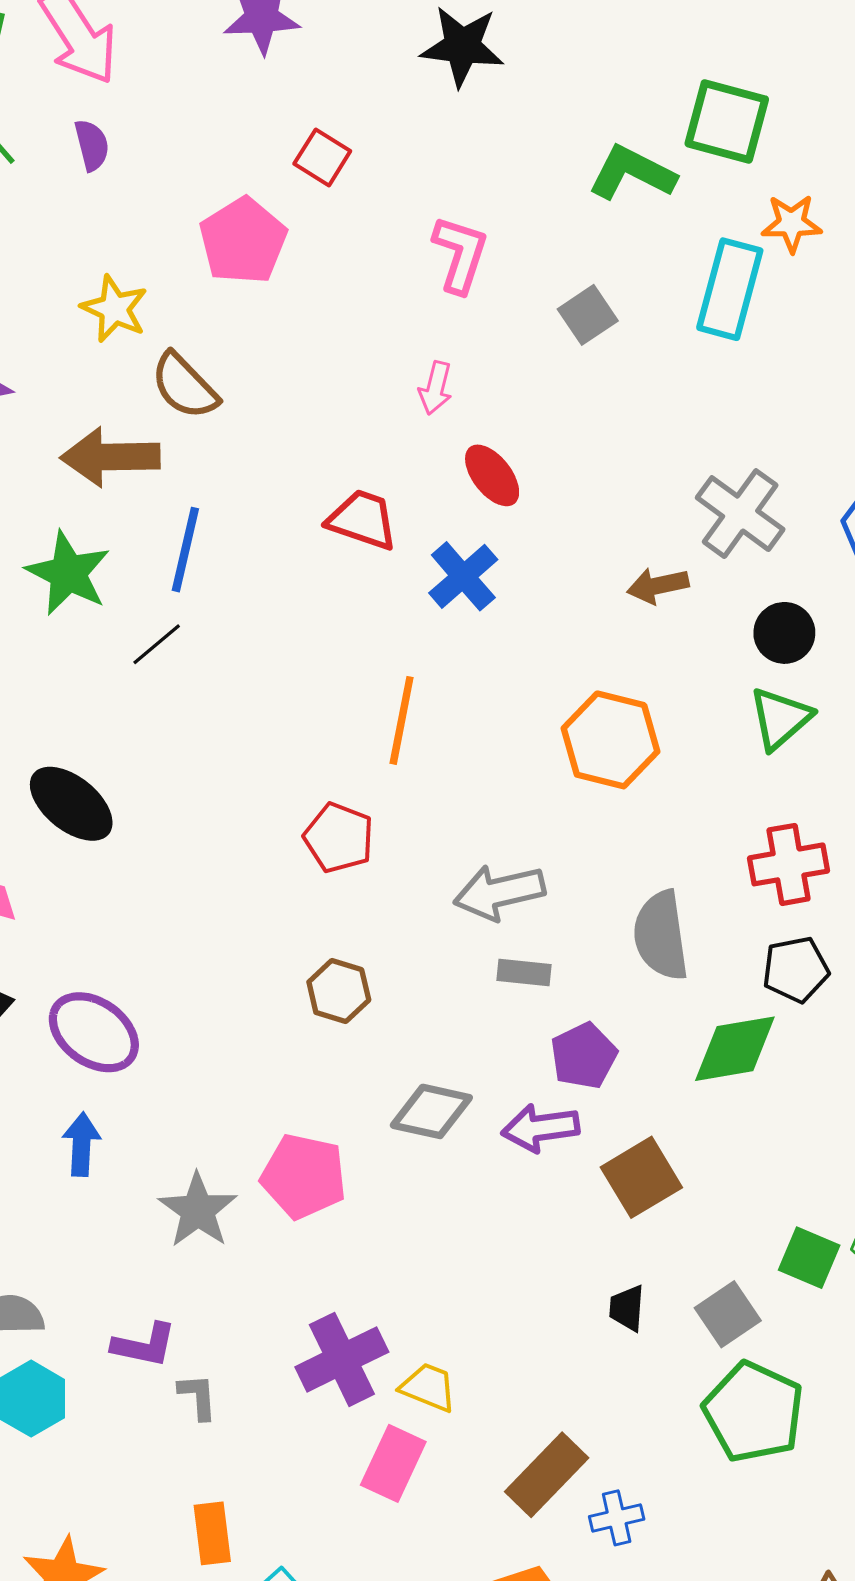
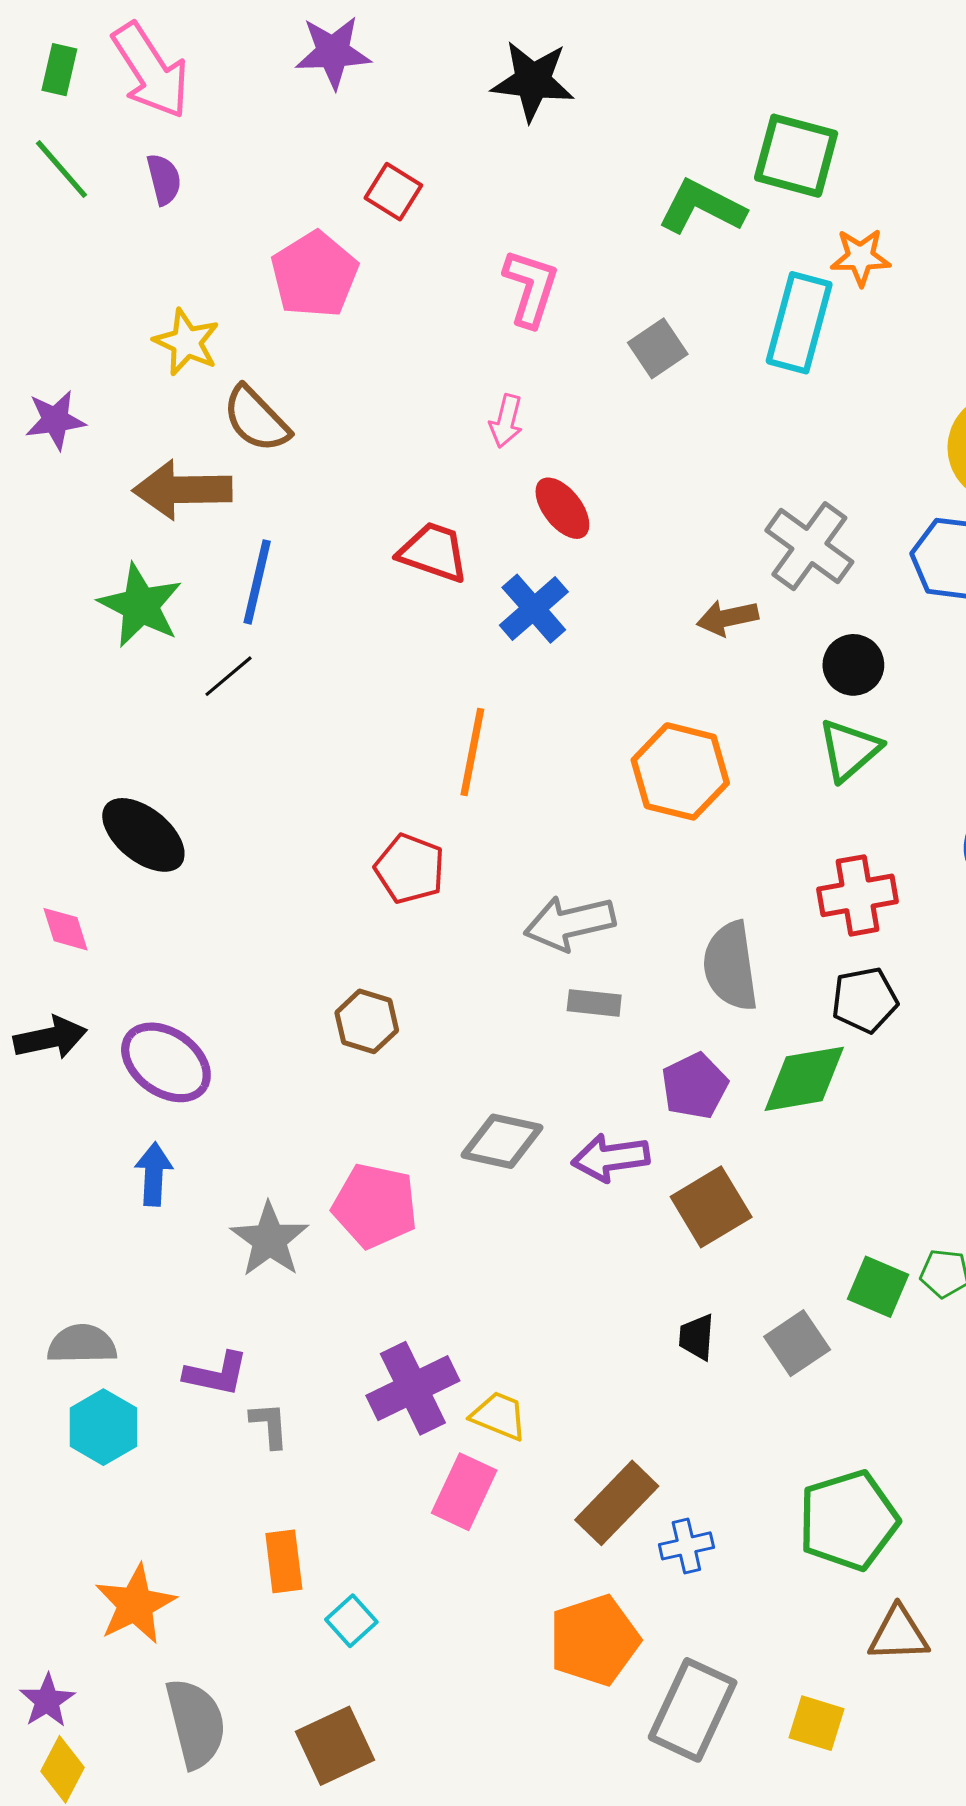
brown hexagon: (339, 991) -> (367, 1021), moved
purple pentagon: (584, 1056) -> (695, 1086), moved
green pentagon: (753, 1412) -> (848, 1520), moved, turned 30

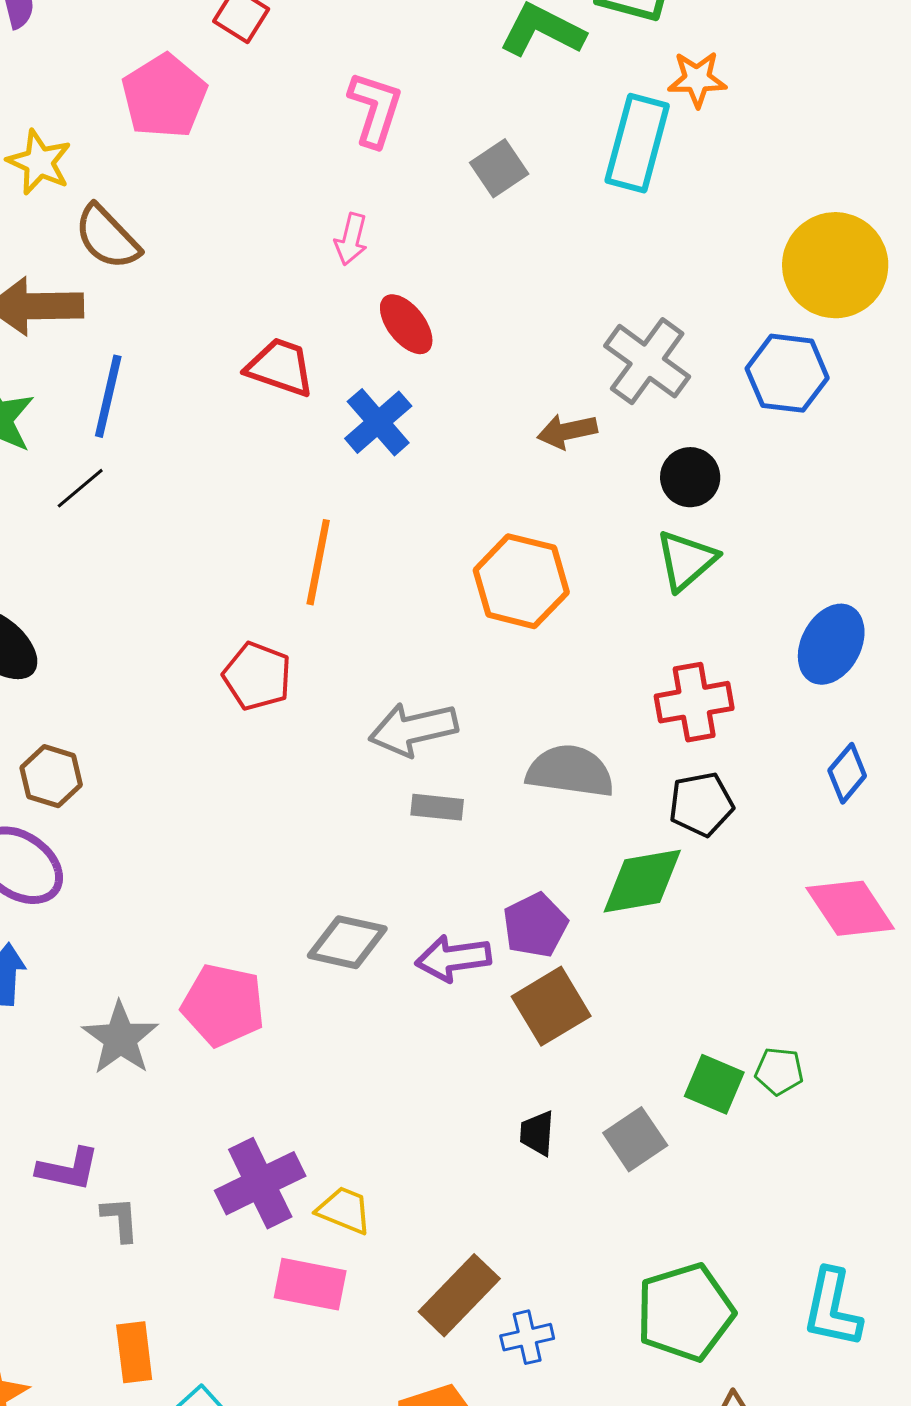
gray semicircle: (730, 966) -> (570, 771), turned 106
brown hexagon: (367, 1021) -> (51, 776), moved
purple pentagon: (695, 1086) -> (535, 925), moved
pink rectangle: (464, 1492) -> (310, 1284), turned 76

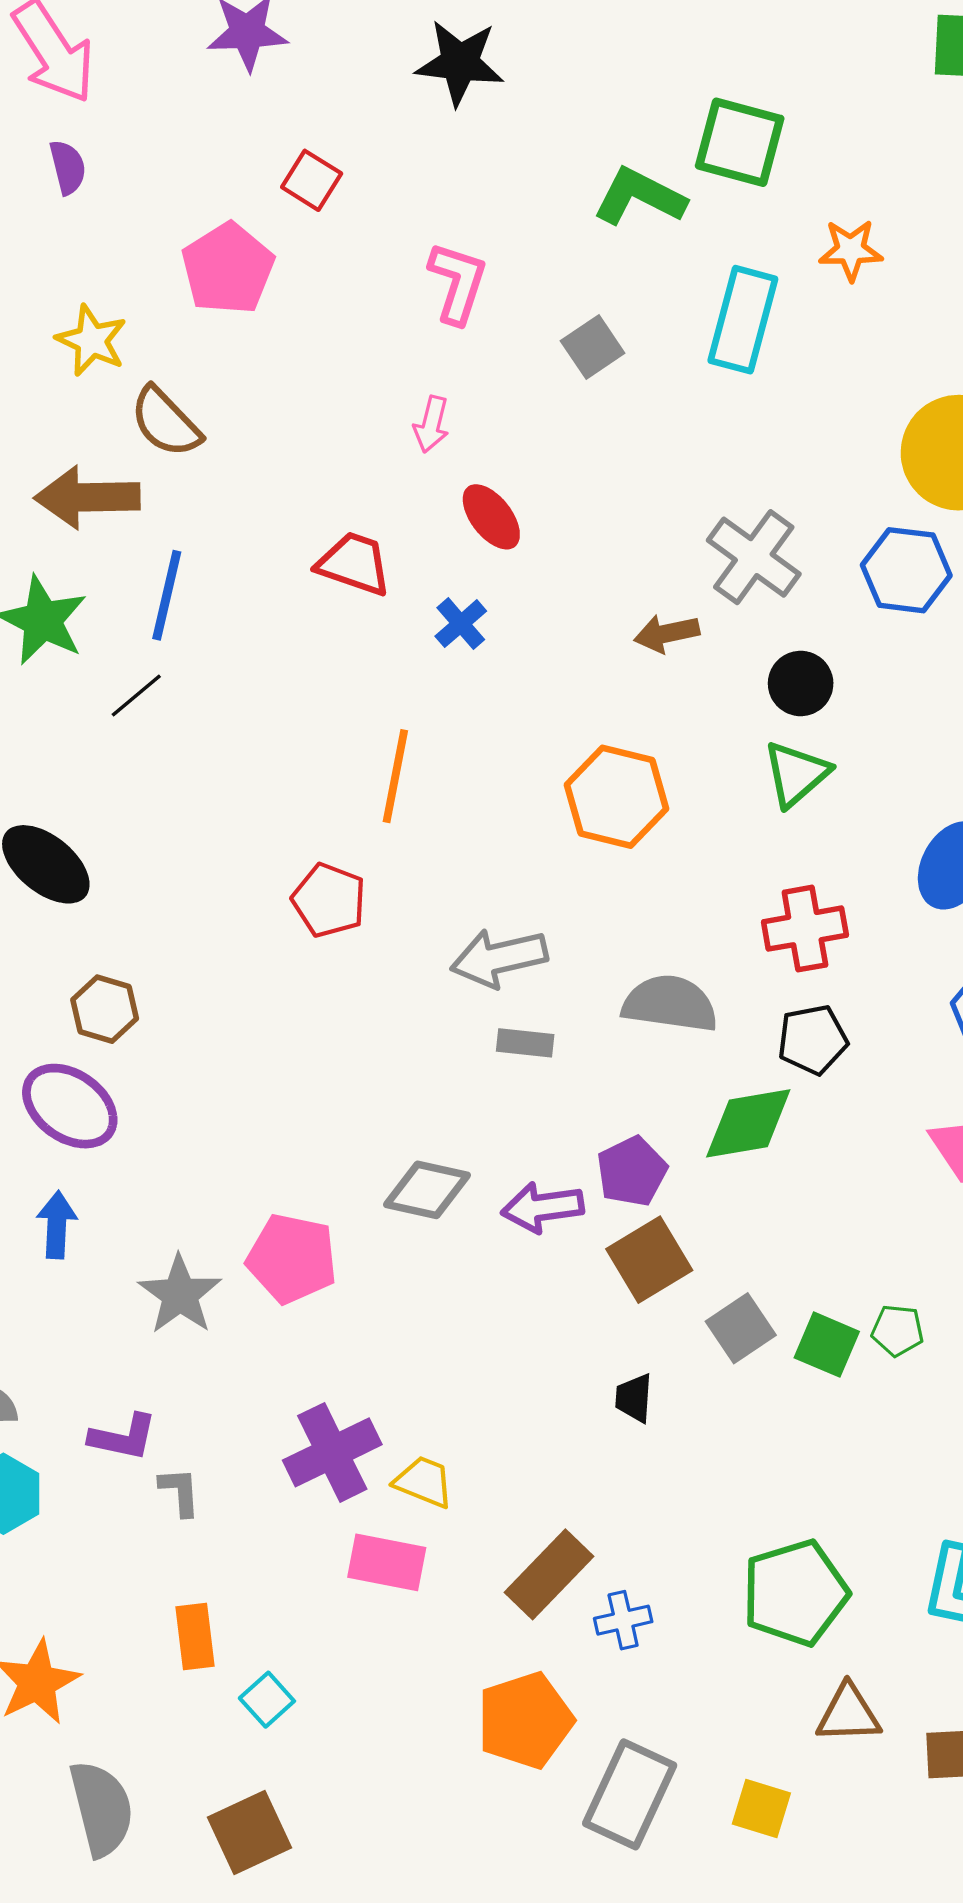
orange star: (697, 79) -> (851, 250), moved
blue cross: (378, 422) -> (461, 624), size x0.7
gray square: (635, 1139) -> (741, 1328), moved

